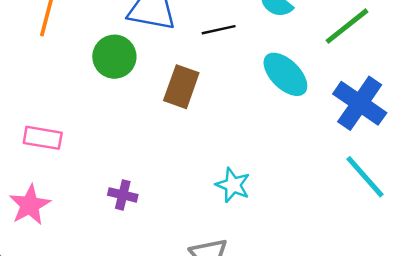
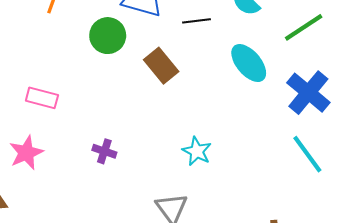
brown rectangle: (181, 87) -> (161, 66), turned -64

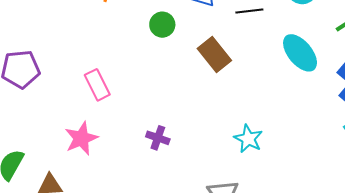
green circle: (108, 36) -> (162, 25), size x0.7
pink rectangle: (42, 98) -> (97, 85), turned 48

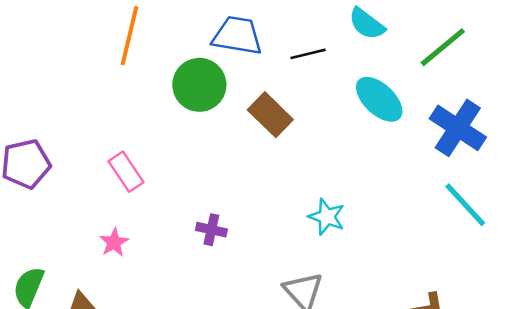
green circle: (162, 25) -> (199, 85), size x1.6
pink star: (81, 138) -> (114, 242), size x0.7

